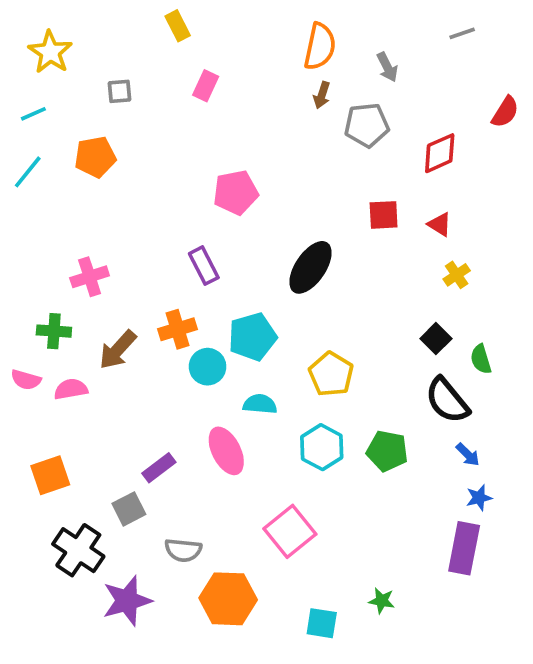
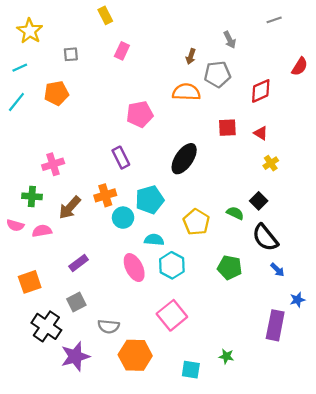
orange semicircle: (320, 46) -> (186, 92), moved, turned -100
green semicircle: (481, 359) -> (235, 213), moved, turned 133
cyan hexagon: (322, 447) -> (172, 265), moved
purple rectangle: (159, 468) -> (79, 263), moved
blue star: (479, 498) -> (297, 300), moved

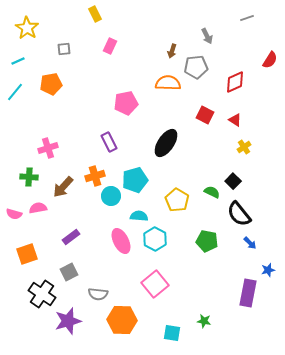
red square: (227, 128) -> (205, 115), turned 30
pink semicircle: (15, 225) -> (14, 214), moved

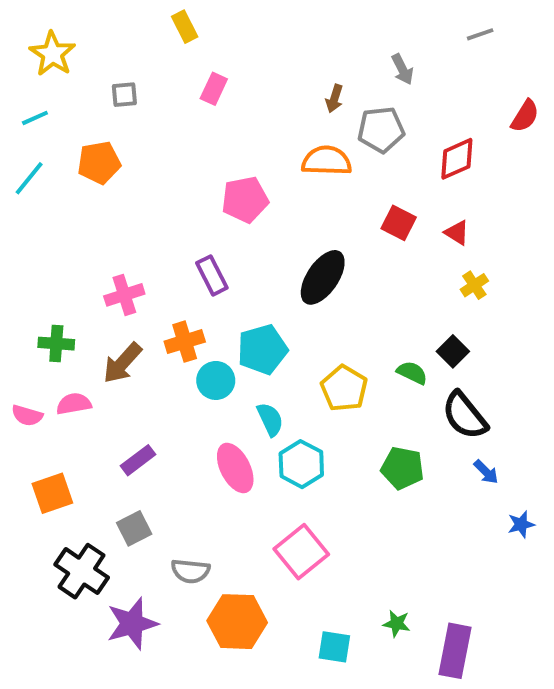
pink cross: (48, 148) -> (124, 295), moved
cyan semicircle: (139, 216) -> (270, 419), turned 60
purple rectangle: (248, 293) -> (455, 651), moved

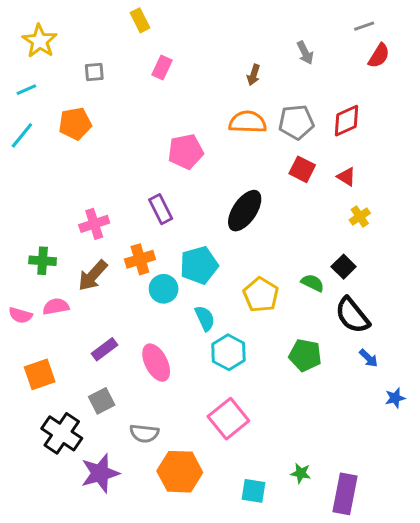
red semicircle: (525, 116) -> (379, 56), moved
gray pentagon: (381, 130) -> (296, 122), moved
pink ellipse: (235, 468) -> (156, 363), moved

